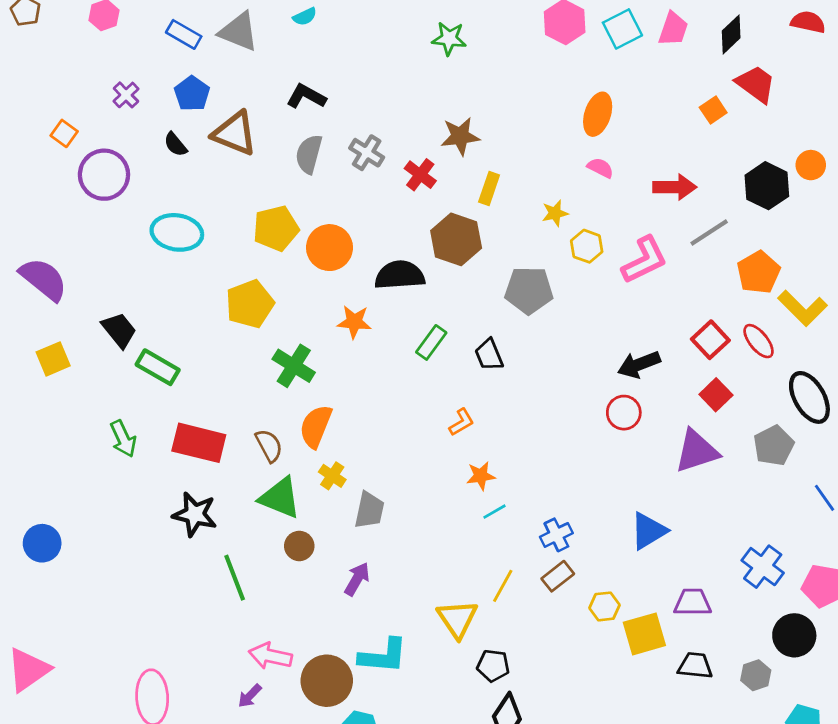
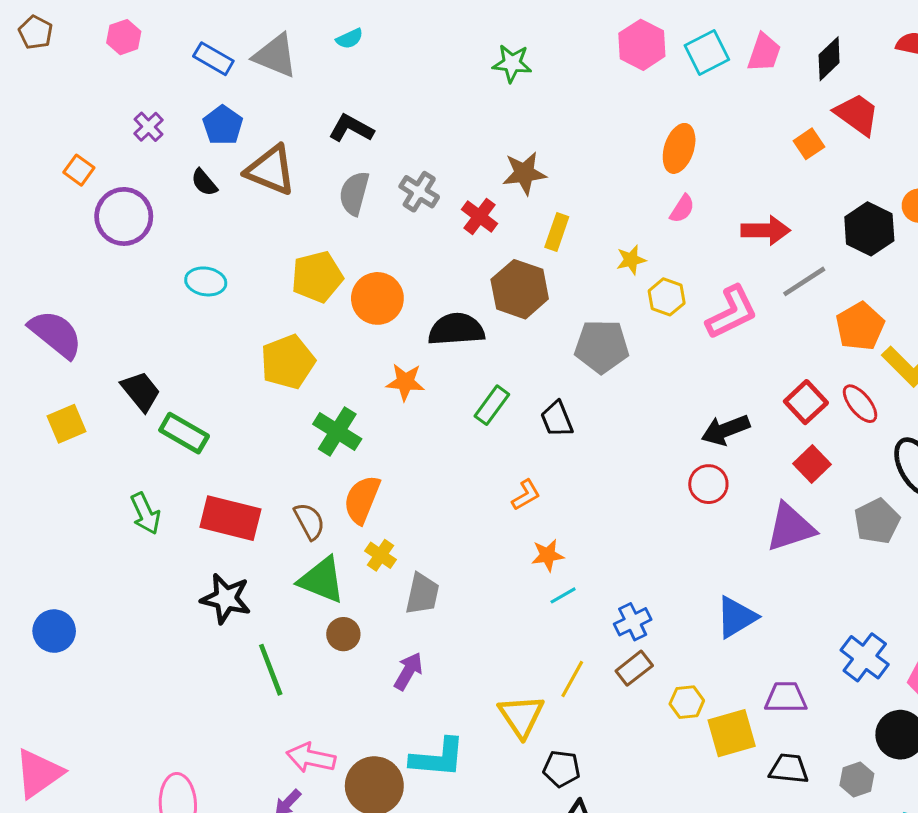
pink semicircle: (600, 168) -> (682, 209), turned 96
cyan ellipse: (177, 232) -> (206, 281), size x0.7

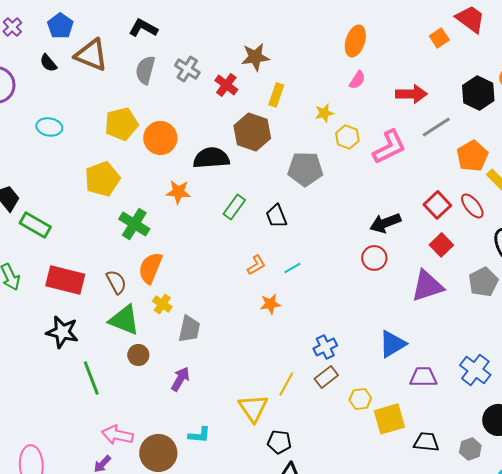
cyan line: (563, 595) -> (292, 268), moved
purple trapezoid: (786, 698) -> (423, 377), moved
cyan L-shape: (438, 758) -> (199, 435), size x0.6

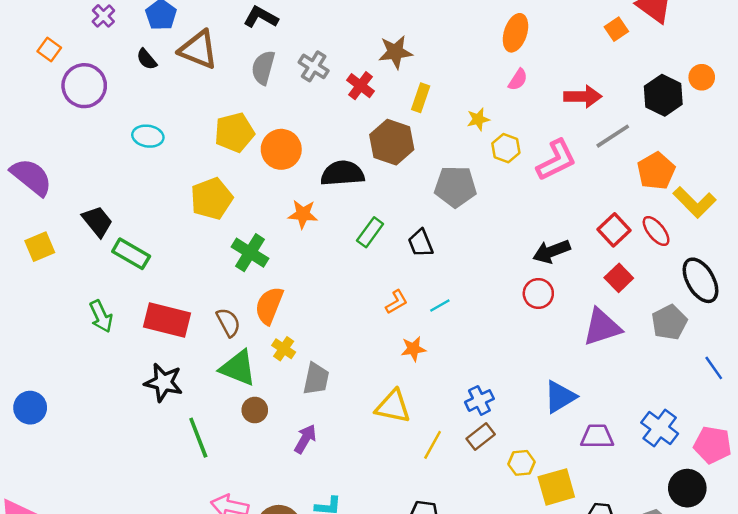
yellow triangle: (253, 408) -> (393, 406), moved, turned -44

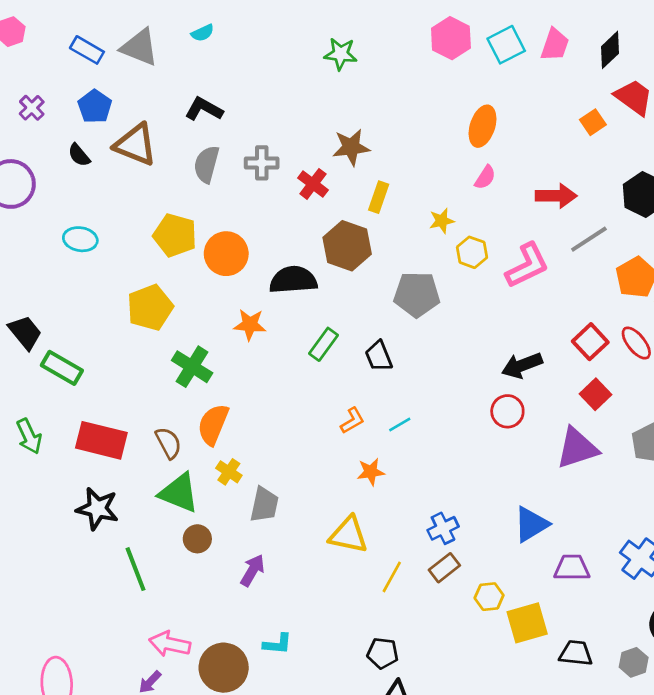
gray cross: (314, 66) -> (262, 163), turned -32
yellow pentagon: (234, 133) -> (175, 235), turned 30

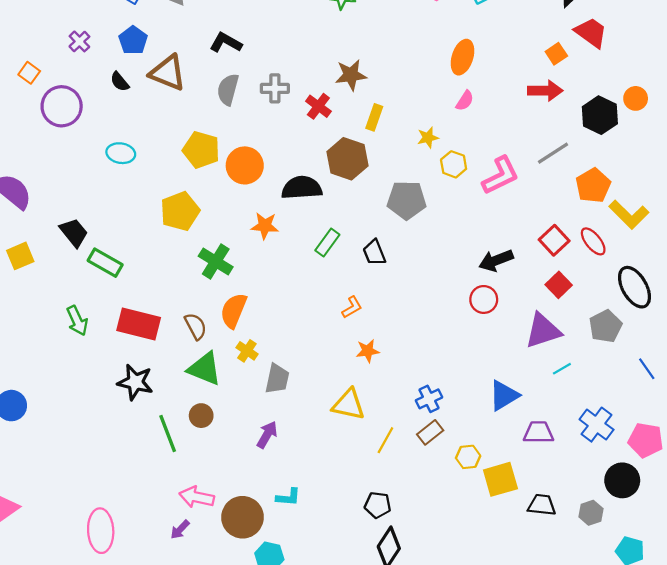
red arrow: (556, 196) -> (545, 91), moved
cyan line: (400, 424) -> (562, 369), moved
brown circle: (197, 539) -> (201, 416), moved

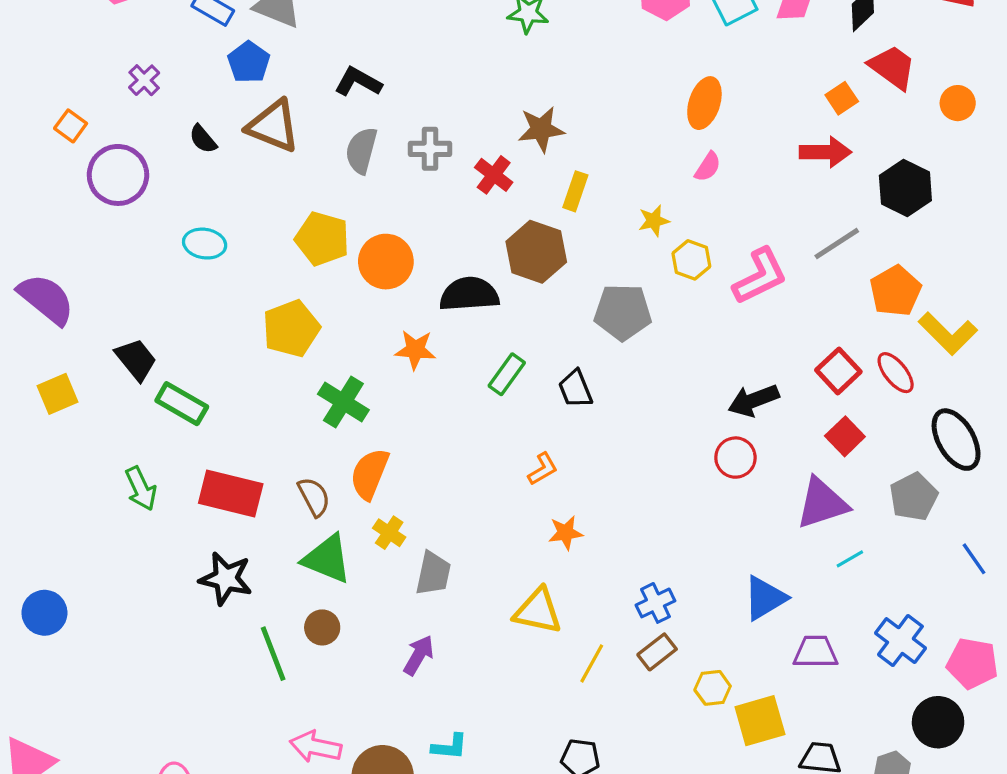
blue pentagon: (133, 40) -> (249, 62), moved
orange circle: (636, 98) -> (958, 103), moved

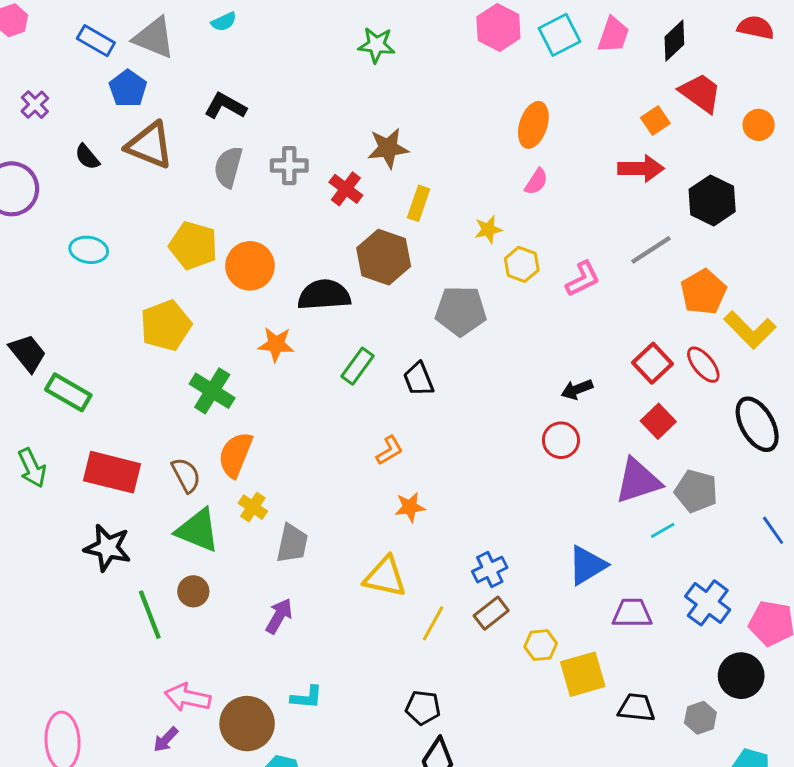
pink L-shape: (760, 276) -> (583, 279), size x0.7
black arrow: (753, 400) -> (577, 389), size x0.7
gray pentagon: (914, 497) -> (696, 491), moved, turned -30

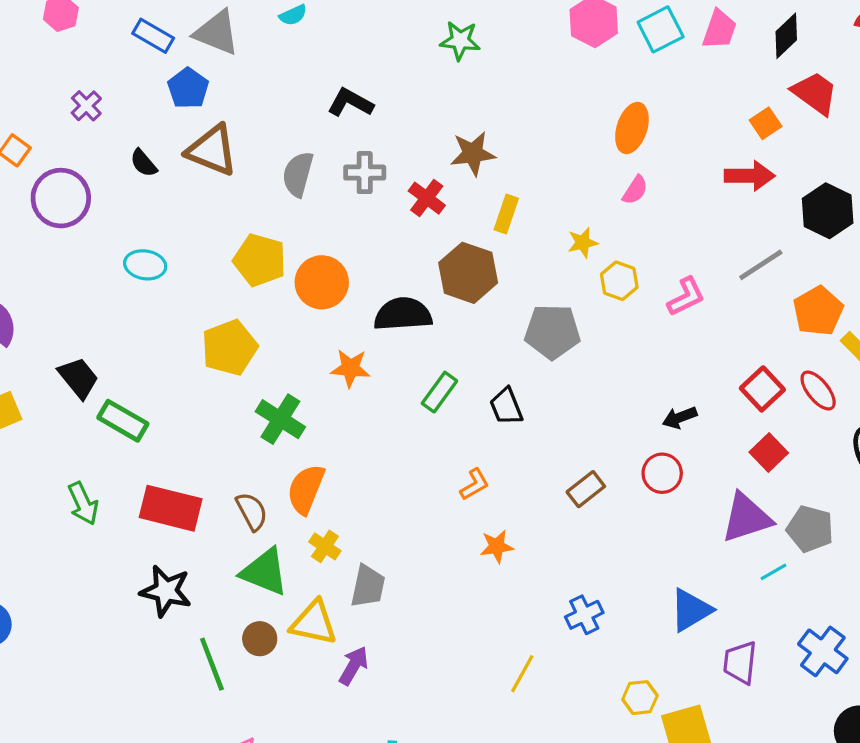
black L-shape: (225, 106) -> (350, 103), moved
yellow triangle: (385, 577) -> (314, 623), moved
brown rectangle: (491, 613) -> (586, 489), moved
purple trapezoid: (632, 613) -> (740, 663), turned -84

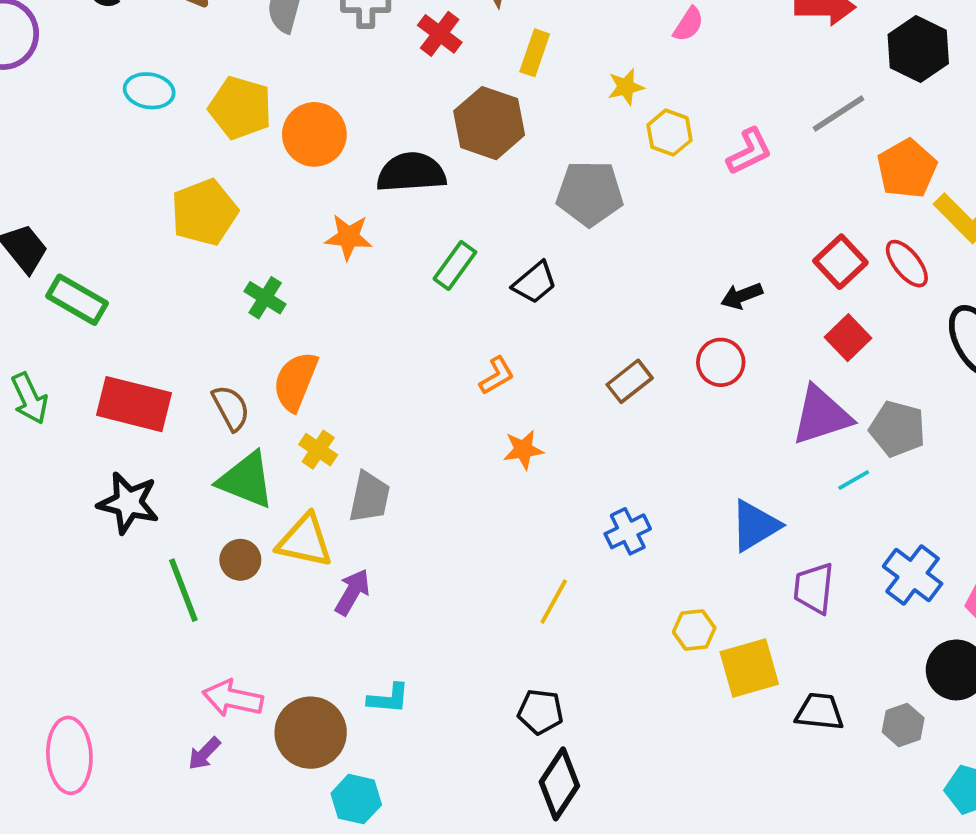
cyan ellipse: (145, 265) -> (149, 91), moved
black trapezoid: (506, 406) -> (535, 283), turned -108
green cross: (280, 419) -> (265, 298), size x0.7

